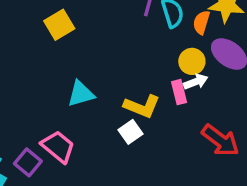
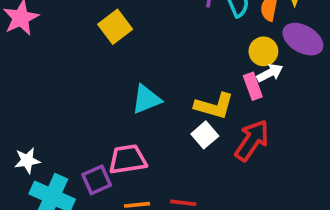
red arrow: (220, 140) -> (252, 140), moved, turned -87
pink trapezoid: (58, 147) -> (128, 159), turned -42
purple square: (28, 162) -> (97, 180), turned 32

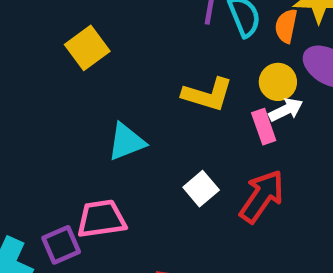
yellow L-shape: (214, 106) -> (207, 95), moved

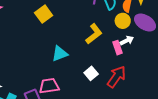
yellow circle: (278, 82) -> (123, 21), moved
yellow L-shape: (207, 95) -> (94, 34), turned -55

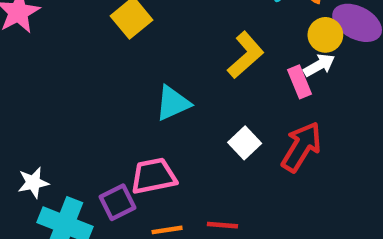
yellow circle: (123, 21) -> (325, 35), moved

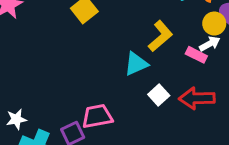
pink rectangle: (300, 82) -> (196, 55), turned -42
cyan triangle: (173, 103) -> (136, 64), moved
red arrow: (301, 147) -> (197, 98), turned -124

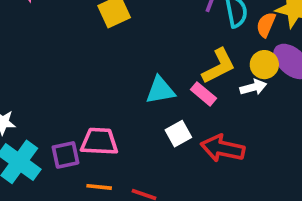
yellow L-shape: (160, 36) -> (219, 66), moved
pink rectangle: (196, 55) -> (204, 94), moved

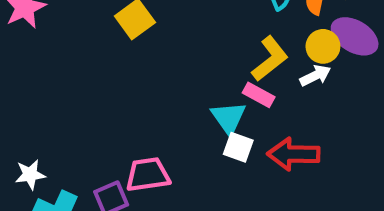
cyan triangle: (160, 90) -> (229, 118), moved, turned -44
white square: (178, 134) -> (238, 147), turned -30

